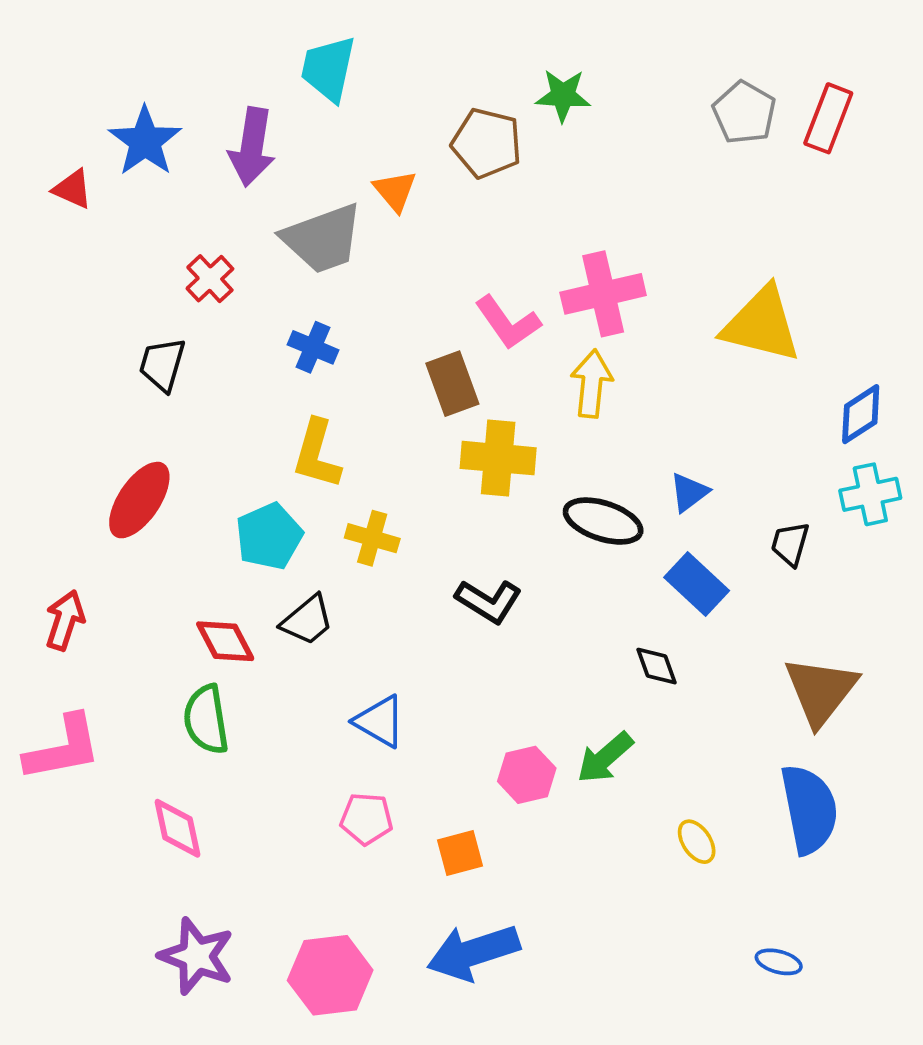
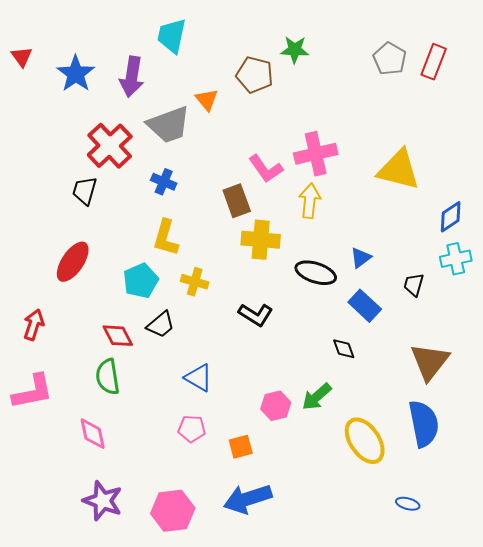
red triangle: (73, 189) -> (22, 57), moved, turned 30
red cross: (210, 279) -> (110, 146), size x1.8
yellow ellipse: (697, 842) -> (365, 441), size x2.0

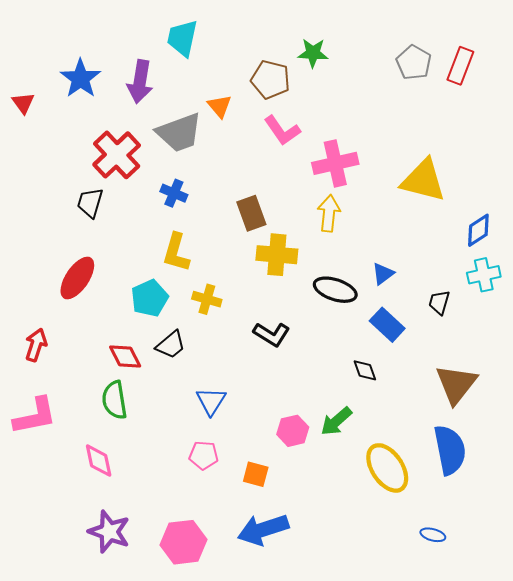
red triangle: (22, 57) -> (23, 103), moved
pink L-shape: (266, 169) -> (282, 130), moved
blue triangle: (199, 378) -> (211, 401), turned 32
orange square: (241, 447) -> (256, 474), turned 30

